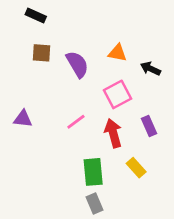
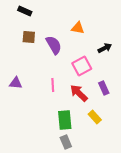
orange triangle: (117, 53) -> (78, 28), moved
black arrow: (150, 69) -> (105, 48), turned 128
pink line: (76, 122) -> (53, 85), turned -56
red arrow: (113, 133) -> (79, 93), turned -30

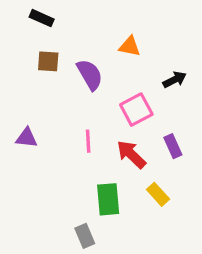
gray rectangle: (66, 142) -> (85, 236), moved

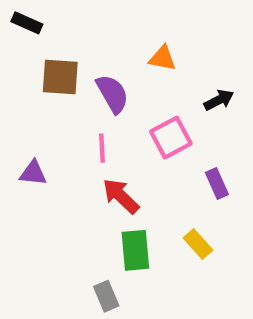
black rectangle: (42, 18) -> (27, 23), moved
brown square: (48, 61) -> (60, 77), size x1.4
pink line: (88, 141) -> (102, 148), moved
red arrow: (131, 154) -> (121, 196), moved

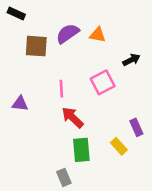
purple semicircle: (112, 94) -> (68, 34), moved, turned -95
purple rectangle: (217, 184) -> (136, 127), moved

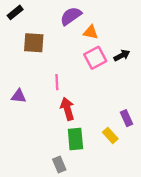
black rectangle: (16, 14) -> (15, 12), turned -63
purple semicircle: (68, 34) -> (71, 16), moved
pink square: (103, 82) -> (95, 58), moved
red arrow: (73, 117) -> (67, 109), turned 30

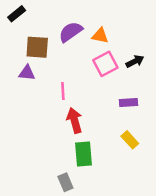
purple semicircle: (71, 16) -> (71, 32), moved
purple triangle: (19, 96) -> (27, 73), moved
purple rectangle: (127, 118) -> (128, 102), moved, turned -70
yellow rectangle: (110, 136) -> (130, 140), moved

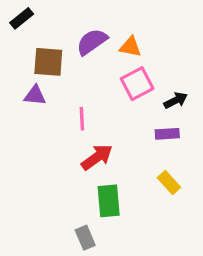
black arrow: (135, 61) -> (176, 100), moved
red arrow: (74, 120) -> (97, 157), turned 70

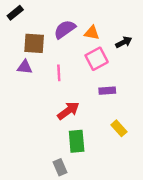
black arrow: (176, 100) -> (124, 42), moved
pink line: (82, 119) -> (59, 73), moved
purple rectangle: (167, 134) -> (107, 91), moved

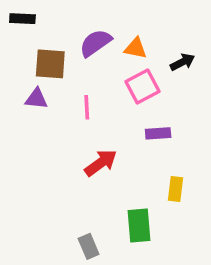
black rectangle: (15, 13) -> (22, 19), turned 42
yellow rectangle: (119, 128) -> (176, 189), turned 49
green rectangle: (77, 141) -> (139, 226), moved

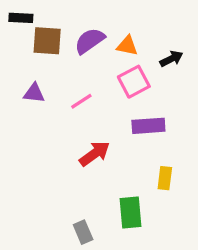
brown square: (50, 64) -> (47, 41), moved
pink line: (87, 107) -> (81, 101), turned 60
purple rectangle: (158, 133) -> (148, 126), size x1.4

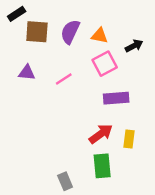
black rectangle: (21, 18) -> (17, 14), turned -36
purple semicircle: (90, 41) -> (70, 32), turned -30
red arrow: (95, 154) -> (101, 134), moved

